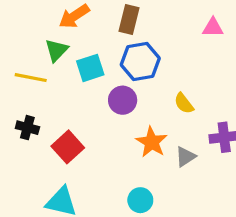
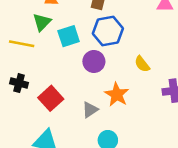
gray triangle: (185, 157) -> (90, 110), moved

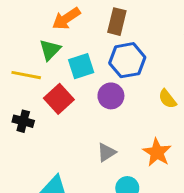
orange star: (117, 94) -> (157, 152), moved
red square: (51, 98) -> (59, 99), moved

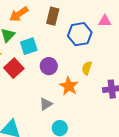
blue hexagon: (127, 60) -> (80, 34), moved
yellow semicircle: (167, 99) -> (87, 68), turned 56
orange star: (157, 152) -> (69, 86), moved

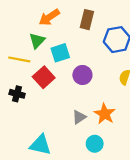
orange star: (69, 86) -> (105, 114), moved

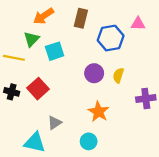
purple circle: (82, 75) -> (94, 73), moved
red square: (44, 77) -> (38, 89), moved
gray triangle: (79, 117) -> (55, 123), moved

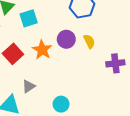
yellow semicircle: (118, 75) -> (89, 41), turned 136
orange star: (99, 112) -> (42, 50), moved

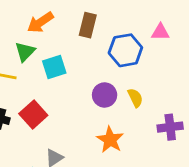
orange star: (42, 50) -> (110, 140), moved

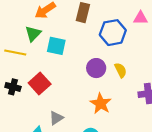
cyan square: (54, 67) -> (56, 46), turned 30

